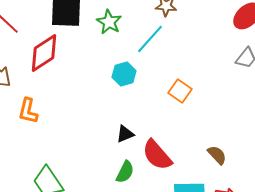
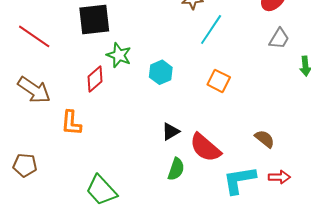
green star: (109, 22) -> (119, 55), moved
cyan line: (150, 39) -> (211, 29), moved
red diamond: (44, 53) -> (95, 79), moved, size x0.7

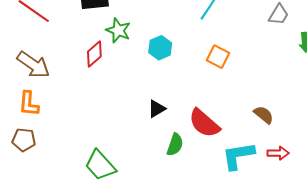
orange L-shape: (71, 123) -> (29, 104), moved
black triangle: (171, 132) -> (157, 109), moved

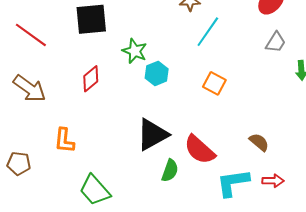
green star: (118, 30) -> (135, 51), moved
orange L-shape: (29, 104) -> (64, 141), moved
black triangle: (157, 109) -> (152, 134), size x1.8

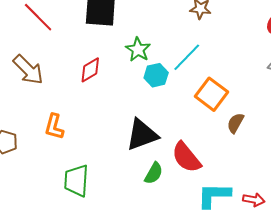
cyan line: (208, 32) -> (187, 57), moved
orange square: (214, 83) -> (211, 94), size x1.4
brown semicircle: (259, 142) -> (235, 123), moved, turned -110
green trapezoid: (95, 190) -> (76, 181), turned 36

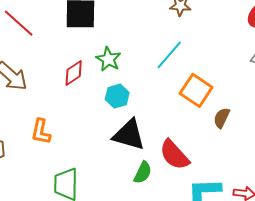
green star: (138, 50) -> (108, 59), moved
cyan hexagon: (156, 75) -> (117, 96), moved
black triangle: (142, 135) -> (129, 135), turned 39

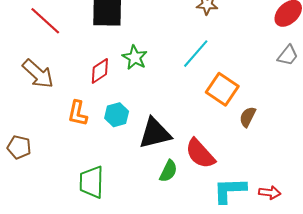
cyan hexagon: (117, 96) -> (117, 115), moved
orange L-shape: (41, 132) -> (78, 113), moved
black triangle: (129, 135) -> (155, 133), turned -30

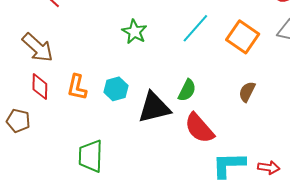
red diamond: (100, 71) -> (40, 87), moved, turned -56
orange square: (222, 89) -> (243, 37), moved
green semicircle: (168, 171) -> (187, 90), moved

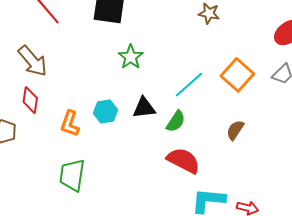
cyan line: (195, 28) -> (189, 85), moved
orange L-shape: (77, 87) -> (70, 124), moved
black triangle: (154, 108) -> (144, 108), moved, size x0.7
red semicircle: (199, 128) -> (183, 160), turned 152

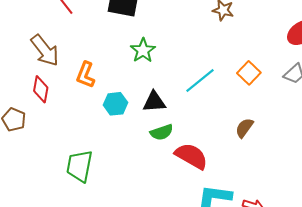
orange square: (237, 75) -> (249, 73), size x0.7
green semicircle: (176, 121) -> (162, 132), moved, turned 35
orange L-shape: (70, 124) -> (86, 75), moved

